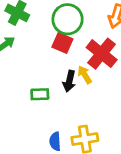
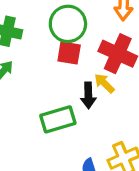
green rectangle: (40, 94) -> (58, 119), size x1.5

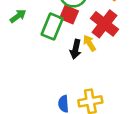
green rectangle: (58, 119) -> (52, 26), moved, turned -65

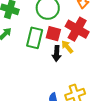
red square: (69, 15) -> (53, 34), moved

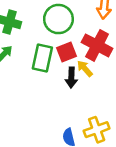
red square: (53, 34) -> (67, 52), turned -35

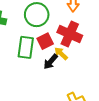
black arrow: (71, 77) -> (51, 62), turned 42

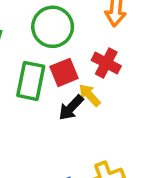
red cross: (70, 34) -> (106, 63), size x0.7

